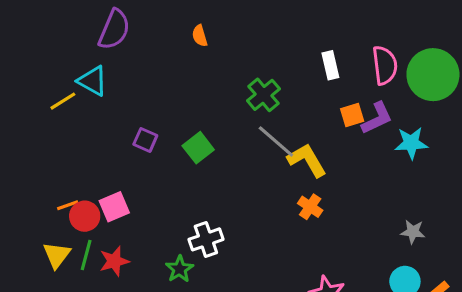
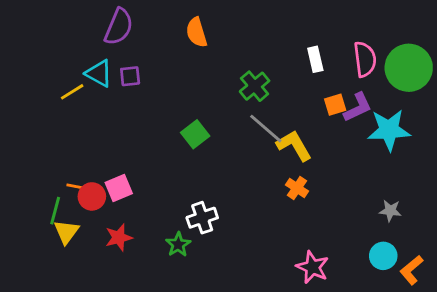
orange semicircle: (200, 36) -> (197, 32), size x1.5
purple square: (145, 140) -> (130, 76), moved, turned -30
cyan star: (411, 143) -> (389, 130), size x1.4
orange line: (68, 205) -> (76, 187), turned 30
green line: (86, 255) -> (55, 211), moved

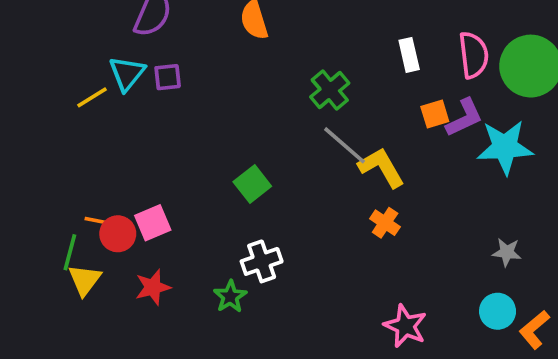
cyan triangle: (99, 73) -> (127, 73), turned 40
green square: (195, 134) -> (252, 184), moved

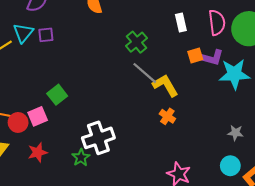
purple L-shape: (464, 118) -> (212, 58), turned 40
green square: (252, 184) -> (57, 95), moved
white cross: (262, 261) -> (98, 138), size x1.4

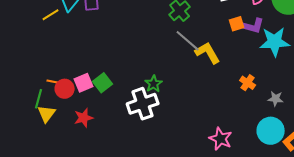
green square: (57, 95) -> (103, 83), moved
orange cross: (167, 116) -> (248, 83), moved
green star: (81, 158) -> (154, 84), moved
cyan circle: (230, 166) -> (271, 131), size x1.4

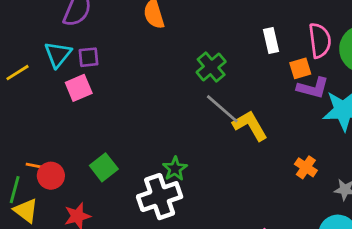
yellow line: (51, 15) -> (17, 73), moved
orange square: (237, 24) -> (300, 68), moved
pink square: (84, 83) -> (79, 88), moved
yellow triangle: (47, 114) -> (26, 211), turned -30

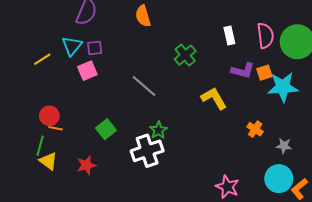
orange square: (300, 68) -> (264, 73), moved
purple L-shape: (313, 88) -> (243, 71), moved
gray line: (222, 109) -> (144, 86), moved
red circle: (51, 176) -> (49, 116), moved

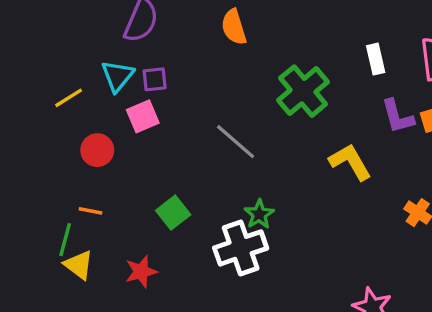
green cross: (185, 55) -> (303, 91), size x1.4
purple L-shape: (243, 71) -> (397, 116), turned 60
red circle: (49, 116) -> (97, 150), moved

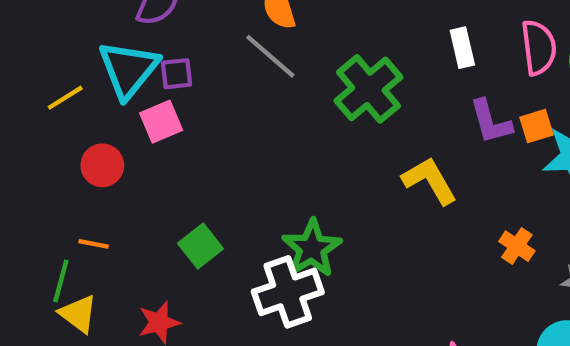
cyan triangle: (117, 76) -> (128, 69), size x1.4
gray line: (236, 142) -> (270, 56), moved
green star: (259, 214) -> (312, 248), size x1.5

